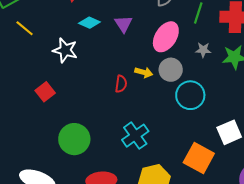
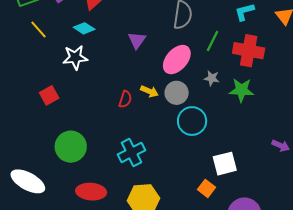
cyan diamond: (89, 23) -> (84, 28), moved
white star: (65, 50) -> (75, 57), turned -30
orange square: (199, 158) -> (206, 188), moved, size x0.6

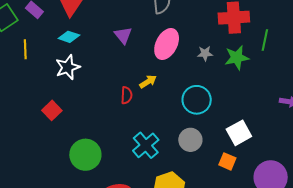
yellow line: (39, 29) -> (25, 49), turned 54
green line: (212, 41) -> (265, 40), moved
yellow arrow: (149, 91) -> (148, 82), turned -42
gray circle: (177, 93) -> (190, 140), moved

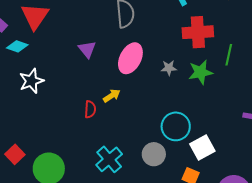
cyan diamond: (69, 37) -> (17, 46), moved
cyan circle: (197, 100) -> (176, 126), moved
red square: (52, 110) -> (15, 154), moved

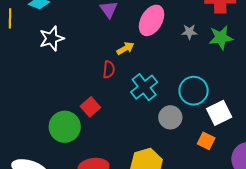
yellow arrow: (112, 96) -> (125, 48), moved
red square: (15, 154) -> (90, 107), moved
cyan cross: (109, 159) -> (144, 87), moved

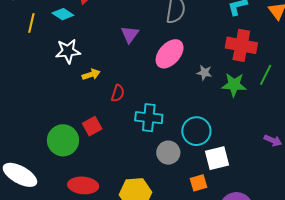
yellow arrow: (125, 48) -> (91, 74), moved
cyan cross: (144, 87) -> (149, 118), turned 32
orange square: (206, 141) -> (199, 183), turned 36

